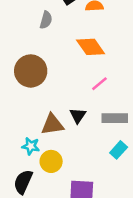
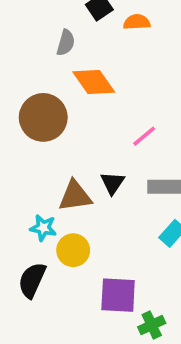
orange diamond: (91, 47) -> (94, 82), moved

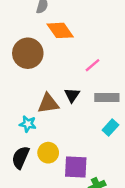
yellow circle: (73, 250) -> (48, 153), moved

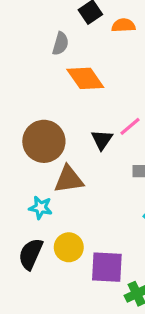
brown circle: (28, 53) -> (44, 141), moved
black triangle: (72, 95) -> (102, 140), moved

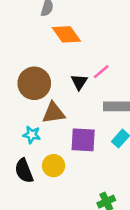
black semicircle: (31, 254) -> (24, 171), turned -45
purple square: (107, 267) -> (83, 140), moved

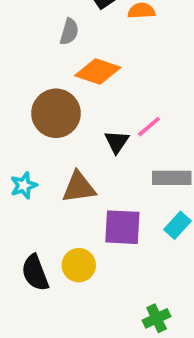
orange diamond: (66, 34) -> (98, 72), turned -36
brown circle: (34, 83) -> (56, 113), moved
cyan star: (32, 135) -> (24, 185), moved, turned -30

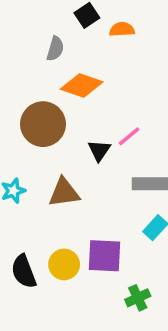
purple square: (122, 227) -> (104, 256), moved
green cross: (157, 318) -> (138, 298), moved

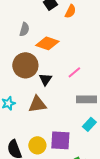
orange semicircle: (122, 29) -> (70, 11), turned 120
gray semicircle: (55, 49) -> (24, 29), moved
black triangle: (99, 150) -> (45, 79), moved

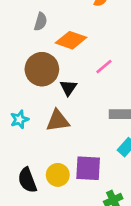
pink line: (74, 72) -> (104, 67), moved

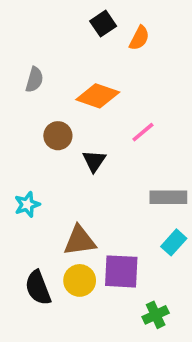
gray semicircle: (41, 22) -> (34, 80), moved
brown circle: (42, 69) -> (58, 136), size x0.6
brown triangle: (58, 121) -> (80, 241), moved

